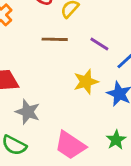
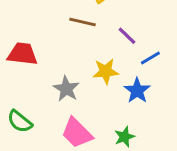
gray star: (28, 112) -> (66, 89), moved

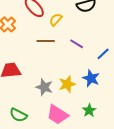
blue line: (150, 58) -> (103, 54), moved
yellow star: (106, 71) -> (67, 84), moved

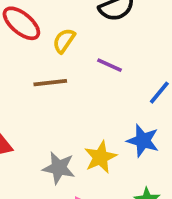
purple line: (77, 44) -> (109, 65), moved

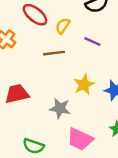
yellow star: (100, 157) -> (84, 85), moved

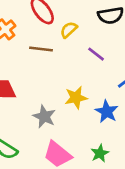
brown line: (54, 53) -> (41, 49), moved

